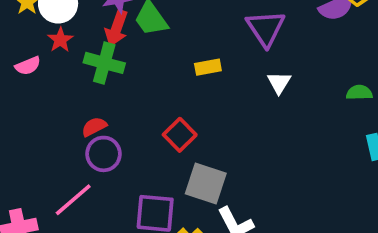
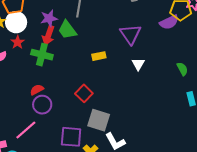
green semicircle: (359, 93) -> (182, 69), turned 64

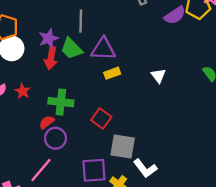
purple semicircle: (169, 22) -> (175, 15), moved
purple triangle: (130, 34) -> (103, 49), moved, turned -45
red star: (18, 42) -> (23, 91), moved
green cross: (42, 55) -> (61, 102), moved

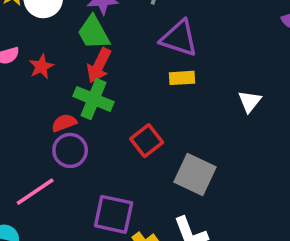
green trapezoid: (71, 49) -> (93, 33), moved
red arrow: (51, 58) -> (99, 65), moved
gray square: (123, 146) -> (195, 175), moved

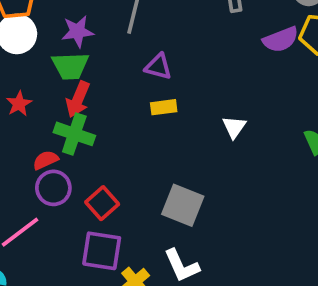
green trapezoid: (93, 33) -> (70, 66), turned -60
purple triangle: (179, 38) -> (158, 67), size x0.7
red square: (147, 141) -> (102, 203), moved

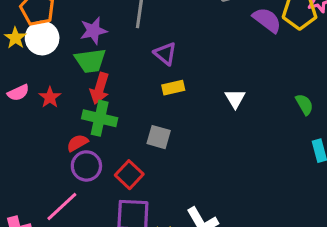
purple semicircle: (281, 40) -> (267, 20), turned -116
purple triangle: (158, 67) -> (165, 54), turned 30
gray square: (183, 205) -> (159, 137), moved, size x0.7

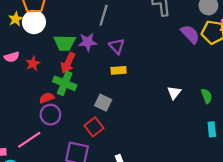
purple star: (93, 31) -> (88, 42), moved
white triangle: (235, 99) -> (174, 93), moved
red square: (129, 175) -> (94, 127), moved

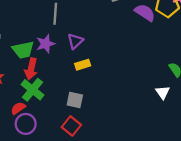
purple triangle: (117, 46) -> (75, 41), turned 42
green cross: (65, 83) -> (32, 90), turned 30
white triangle: (174, 93) -> (163, 92), moved

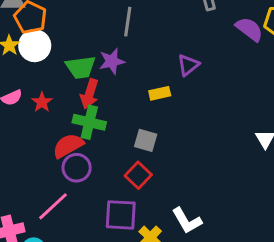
purple triangle: (75, 41) -> (188, 65), moved
green cross: (32, 90) -> (89, 122), turned -30
red semicircle: (18, 108) -> (68, 146), size x1.5

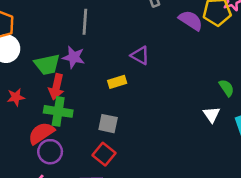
purple star: (112, 61) -> (74, 57), turned 30
purple triangle: (188, 65) -> (140, 55), turned -48
red star: (42, 102) -> (16, 97), turned 30

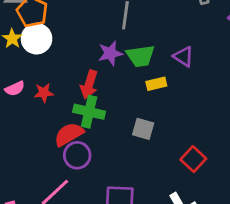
purple star: (74, 57) -> (110, 53), turned -30
green trapezoid: (47, 64) -> (140, 56), moved
red square: (104, 154) -> (193, 159), moved

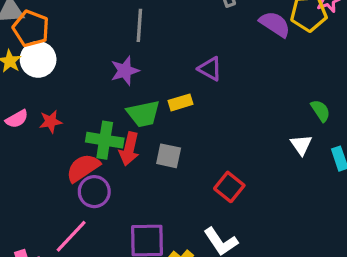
green trapezoid: (140, 56) -> (143, 114), moved
red arrow: (89, 85) -> (129, 149), moved

